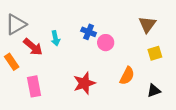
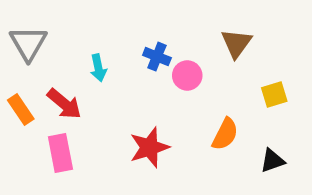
gray triangle: (16, 24) -> (28, 43), turned -30
brown triangle: (147, 24) -> (236, 43), moved
red arrow: (33, 47) -> (64, 104), moved

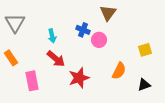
brown triangle: (236, 43) -> (108, 13), moved
red arrow: (64, 104) -> (56, 59), moved

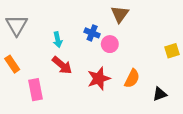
yellow square: (145, 50) -> (172, 51), moved
red star: (79, 78) -> (99, 78), moved

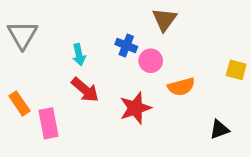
yellow square: (172, 51) -> (236, 70), turned 32
orange rectangle: (12, 64) -> (19, 103), moved
orange semicircle: (132, 78) -> (181, 87), moved, turned 48

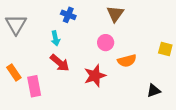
blue cross: (126, 45) -> (68, 15), moved

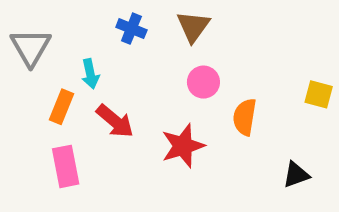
brown triangle: (115, 14) -> (193, 26), moved
cyan arrow: (55, 38) -> (90, 74), moved
orange semicircle: (127, 61) -> (245, 117), turned 114
orange rectangle: (14, 72) -> (61, 107), moved, turned 56

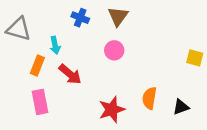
gray triangle: (31, 47) -> (19, 29), turned -44
pink circle: (203, 82) -> (114, 50), moved
orange semicircle: (245, 117) -> (149, 98), moved
red star: (183, 146) -> (112, 110), moved

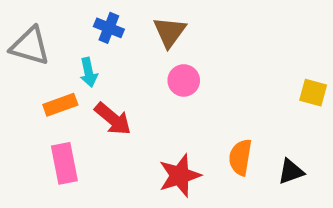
brown triangle: (118, 16) -> (170, 32), moved
blue cross: (80, 18) -> (109, 28), moved
orange rectangle: (37, 65) -> (60, 105), turned 48

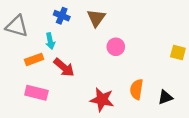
pink circle: (184, 80) -> (116, 47), moved
pink rectangle: (64, 163) -> (36, 93), turned -65
red star: (180, 176) -> (102, 100), turned 30

